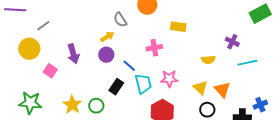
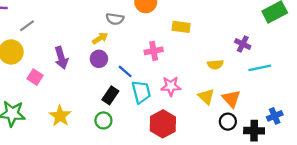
gray semicircle: (120, 20) -> (115, 19), turned -49
green circle: (96, 106) -> (103, 120), moved
black circle: (207, 110) -> (228, 122), moved

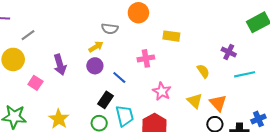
yellow semicircle: (215, 65) -> (203, 71), turned -120
pink star: (171, 86) -> (162, 91), turned 30
cyan trapezoid: (141, 92) -> (125, 116), moved

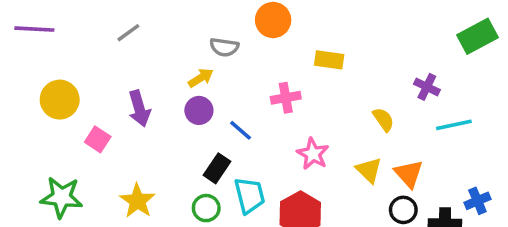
gray line: (28, 35) -> (128, 33), moved

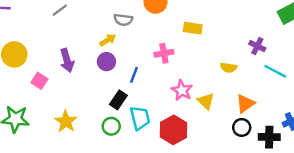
yellow semicircle: (383, 119) -> (229, 68), turned 133
cyan line: (454, 125) -> (275, 71), turned 40
blue line: (241, 130) -> (134, 75), turned 70
yellow triangle: (369, 170) -> (206, 101), moved
orange triangle: (409, 174) -> (245, 104), turned 36

